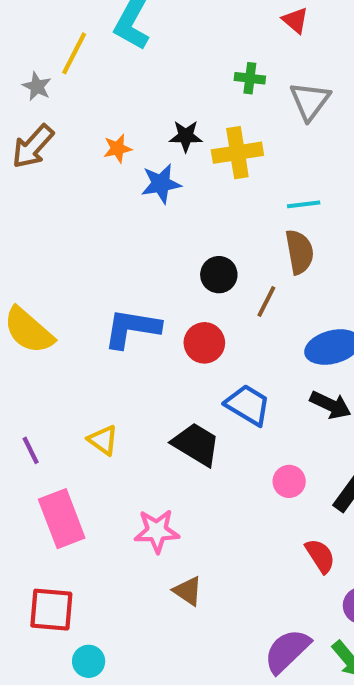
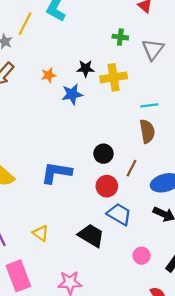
black circle: (219, 275) -> (103, 154), moved
brown line: (266, 302) -> (131, 168), moved
red circle: (204, 343) -> (107, 186), moved

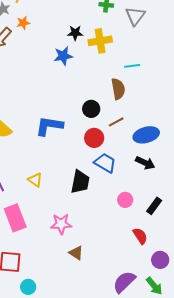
orange star: (49, 75) -> (23, 23), moved
brown semicircle: (147, 131) -> (118, 89), moved
brown line: (131, 168) -> (116, 122), turned 35
black trapezoid: (91, 235) -> (80, 182), turned 70

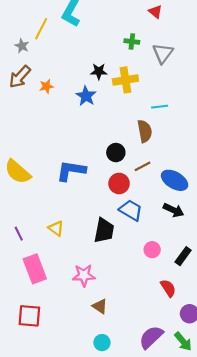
orange star: (23, 23) -> (46, 86), moved
blue star: (63, 56) -> (86, 96), turned -30
blue ellipse: (146, 135) -> (175, 180), turned 45
cyan circle: (28, 287) -> (102, 343), moved

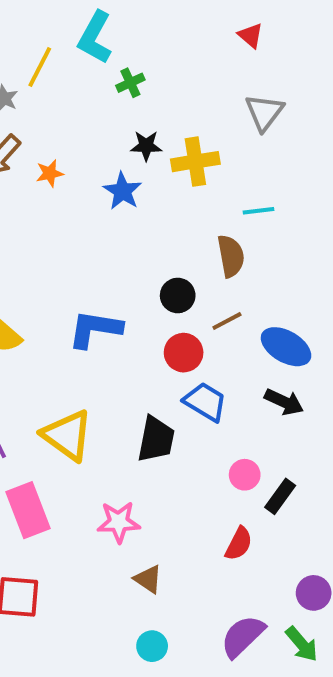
green cross: (132, 42) -> (130, 83), moved, turned -32
yellow triangle: (56, 228) -> (67, 435), size x1.8
black rectangle: (183, 256) -> (280, 496), moved
red semicircle: (168, 288) -> (239, 544), moved, turned 60

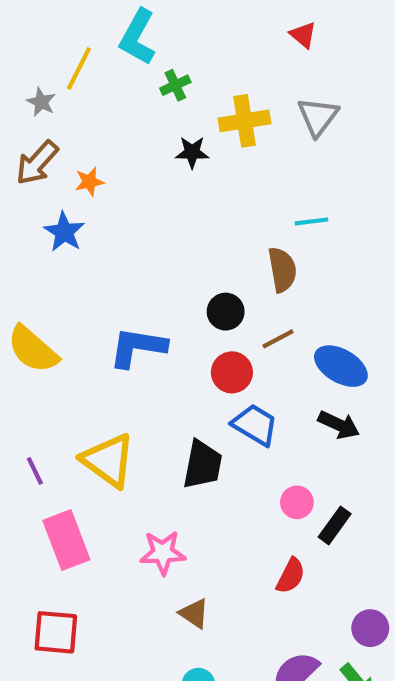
yellow cross: (195, 162) -> (244, 121), moved
blue star: (123, 191) -> (64, 232), moved

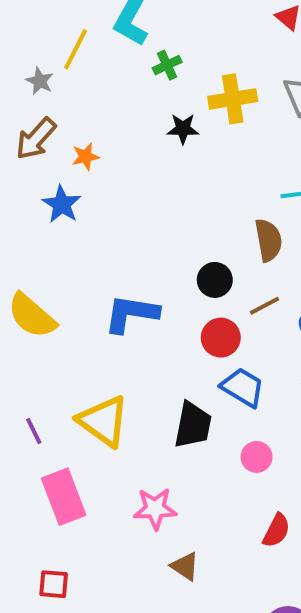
pink circle: (297, 502) -> (257, 457), moved
red square: (56, 632) -> (54, 584), size x0.7

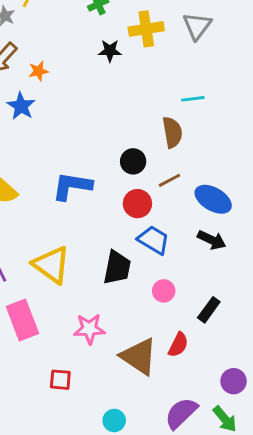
brown triangle: (185, 566) -> (139, 356), moved, size x1.8
red square: (54, 584) -> (60, 380), moved

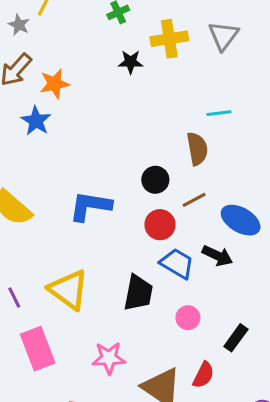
orange star: (38, 71) -> (55, 84), size x1.4
black arrow: (212, 240) -> (217, 256), moved

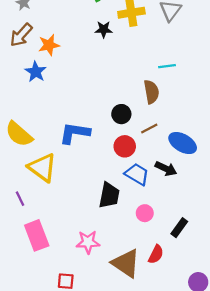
yellow triangle: (69, 290) -> (42, 168), moved

